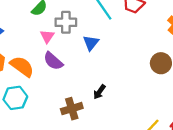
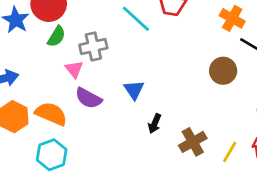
blue triangle: (91, 43) -> (134, 90), moved
brown cross: (72, 109) -> (193, 142), moved

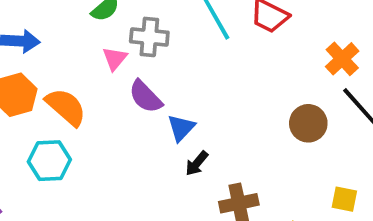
blue triangle: (134, 90) -> (181, 128), moved
purple semicircle: (88, 98) -> (145, 97), moved

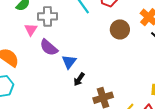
brown circle: (308, 123) -> (120, 29), moved

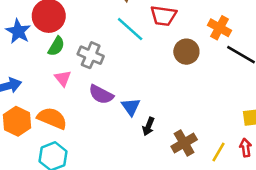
gray cross: (47, 16) -> (91, 55), turned 36
pink triangle: (31, 30) -> (63, 78), moved

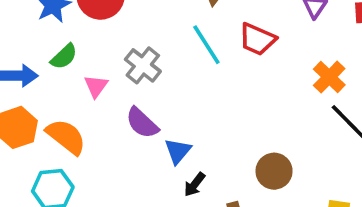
green semicircle: (56, 46) -> (64, 57), moved
brown circle: (186, 52) -> (274, 171), moved

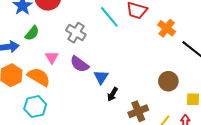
orange cross: (329, 77) -> (167, 28), moved
pink triangle: (96, 86) -> (52, 57), moved
brown circle: (274, 171) -> (168, 81), moved

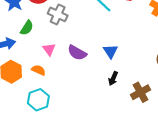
gray cross: (76, 33) -> (58, 14), moved
orange semicircle: (39, 77) -> (39, 70), size x0.6
blue triangle: (101, 77) -> (111, 51), moved

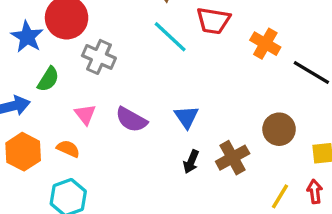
brown cross: (141, 92) -> (233, 158), moved

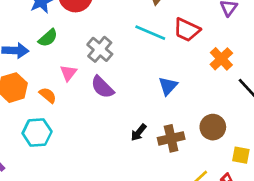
cyan line: (170, 37) -> (150, 33), turned -36
gray cross: (99, 57) -> (100, 49), moved
blue triangle: (186, 117) -> (168, 86), moved

